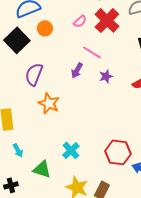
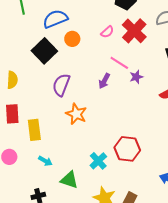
purple star: (106, 76) -> (136, 77), moved
cyan arrow: (18, 150) -> (45, 161), turned -32
red hexagon: (118, 152) -> (127, 149), moved

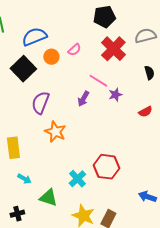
pink semicircle: (107, 32) -> (74, 50), moved

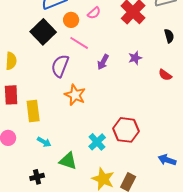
pink line: (98, 81) -> (79, 43), moved
red semicircle: (145, 112) -> (165, 75), turned 64

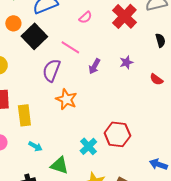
orange circle: (71, 20) -> (13, 23), moved

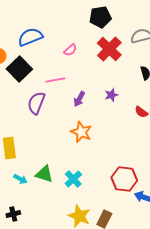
pink line: (70, 47) -> (55, 80), turned -42
orange star: (66, 99) -> (81, 132), moved
red hexagon: (117, 134) -> (124, 179), moved
green triangle: (59, 165) -> (44, 174), moved

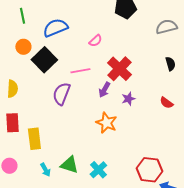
red cross: (109, 49) -> (119, 69), moved
purple star: (111, 95) -> (128, 99), moved
cyan arrow: (20, 179) -> (45, 170), turned 32

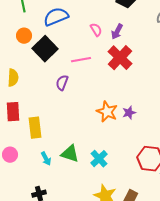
pink semicircle: (95, 41) -> (96, 30), turned -80
purple arrow: (104, 90) -> (117, 32), moved
purple semicircle: (61, 94) -> (62, 83), size x0.7
purple star: (128, 99) -> (129, 113), moved

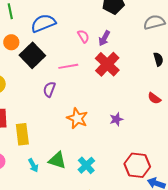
orange star: (107, 112) -> (77, 118), moved

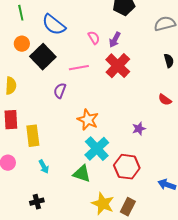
blue semicircle: (43, 23) -> (54, 25), turned -120
purple star: (116, 119) -> (139, 129), moved
green triangle: (57, 160) -> (82, 174), moved
cyan cross: (86, 165) -> (97, 149), moved, size x1.4
red hexagon: (137, 165) -> (127, 167), moved

